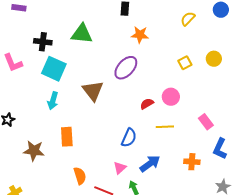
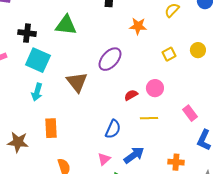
orange star: (140, 35) -> (138, 26), moved
orange cross: (192, 162) -> (176, 162), moved

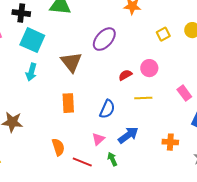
orange rectangle: (51, 128) -> (68, 103), moved

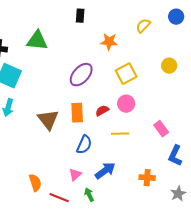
yellow square: (163, 34) -> (126, 74), moved, size x1.5
brown triangle: (71, 62) -> (48, 120), moved
orange rectangle: (68, 103) -> (77, 113), moved

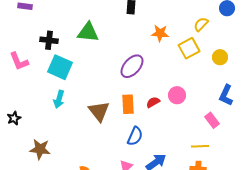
yellow semicircle: (143, 26) -> (201, 24), moved
yellow square: (126, 74) -> (189, 48), moved
yellow line: (120, 134) -> (200, 146), moved
blue L-shape: (175, 156) -> (226, 95), moved

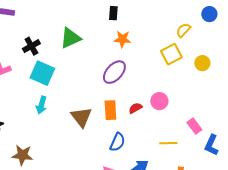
green triangle: (88, 32) -> (70, 38), turned -30
orange star: (160, 33) -> (122, 39), moved
black cross: (49, 40) -> (31, 46), turned -36
blue L-shape: (226, 95) -> (211, 145), moved
yellow line: (200, 146) -> (168, 143), moved

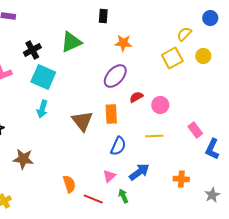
black rectangle: (113, 13) -> (103, 16), moved
yellow circle: (202, 63) -> (203, 56), moved
red semicircle: (135, 108) -> (136, 97), moved
yellow line: (168, 143) -> (154, 136), moved

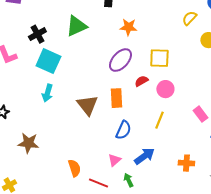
yellow square: (172, 58) -> (159, 58), moved, turned 30
yellow line: (154, 136) -> (159, 120), turned -66

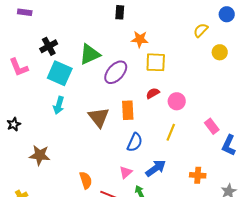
green triangle: (76, 26) -> (90, 54), moved
yellow square: (159, 58) -> (156, 62), moved
purple ellipse: (120, 60) -> (116, 72), moved

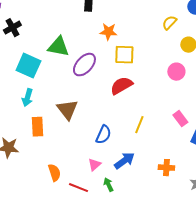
black cross: (49, 46) -> (12, 28), moved
green triangle: (90, 54) -> (58, 47), turned 35
red semicircle: (153, 93) -> (121, 86), size x1.6
pink circle: (177, 101) -> (176, 72), moved
orange rectangle: (128, 110) -> (37, 127), moved

